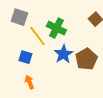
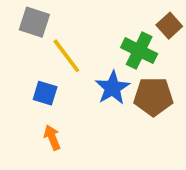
green cross: (56, 28) -> (139, 51), moved
brown pentagon: (86, 59) -> (153, 97), turned 30

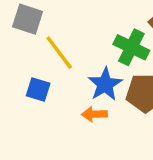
orange arrow: (52, 137) -> (94, 114), moved, turned -70

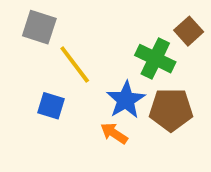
orange arrow: (94, 114) -> (114, 133), turned 35

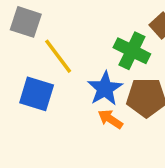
blue square: (51, 106) -> (37, 94), size x1.4
orange arrow: (114, 133) -> (110, 119), moved

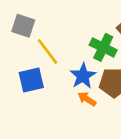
blue square: (37, 94) -> (31, 80), turned -30

